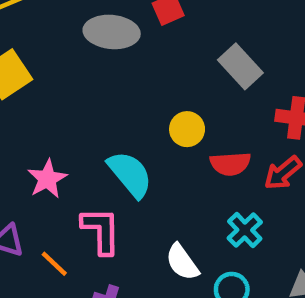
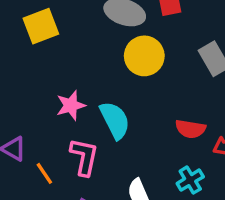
yellow circle: (187, 129) -> (144, 56), moved, size x1.5
pink star: (47, 179) -> (71, 105), moved

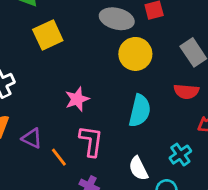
cyan semicircle: (115, 120) -> (140, 111), moved, turned 44
red semicircle: (190, 129) -> (186, 91), moved

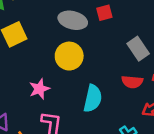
yellow circle: (135, 54) -> (69, 56), moved

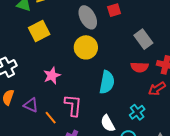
gray ellipse: (73, 20) -> (88, 17), turned 50
pink star: (39, 89) -> (52, 76), moved

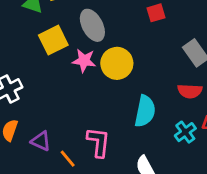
gray ellipse: (88, 17) -> (92, 25), moved
pink star: (52, 76) -> (84, 61), moved, turned 30
cyan cross: (137, 112) -> (185, 132), moved

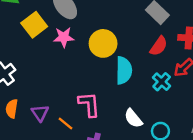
yellow circle: (117, 63) -> (103, 43), moved
red semicircle: (190, 91) -> (159, 46), turned -48
purple triangle: (41, 141) -> (40, 113), turned 42

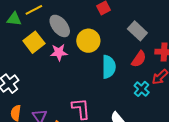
yellow circle: (103, 43) -> (88, 41), moved
cyan semicircle: (124, 70) -> (109, 67), moved

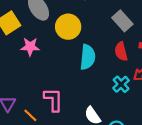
pink star: (59, 52) -> (30, 47), moved
red semicircle: (139, 59) -> (121, 52), turned 126

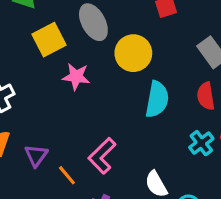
pink L-shape: (53, 100) -> (102, 156), turned -140

